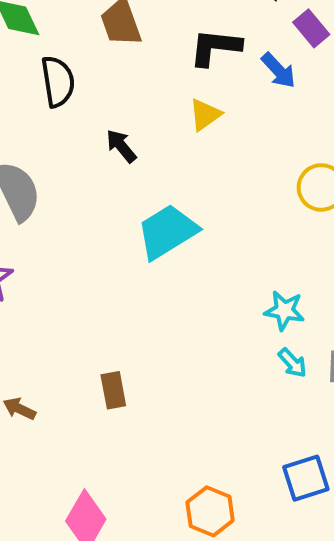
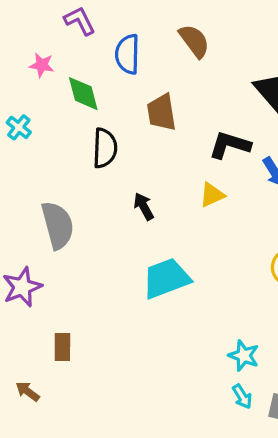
brown rectangle: (113, 390) -> (62, 347), moved

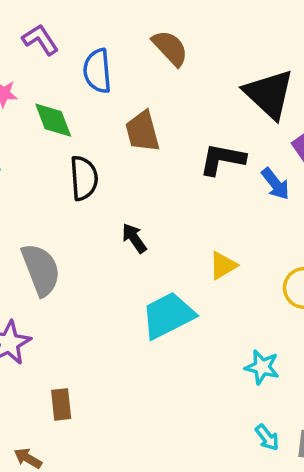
yellow triangle: (212, 195) -> (223, 265), moved
cyan star: (244, 356) -> (262, 367), moved

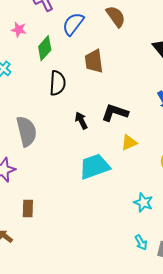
blue semicircle: (97, 71) -> (73, 24), turned 35
green diamond: (53, 120) -> (45, 48), turned 55
black L-shape: (222, 159) -> (115, 113), moved

